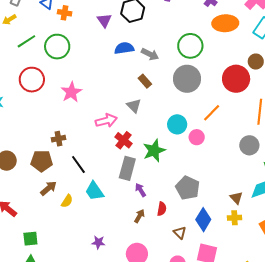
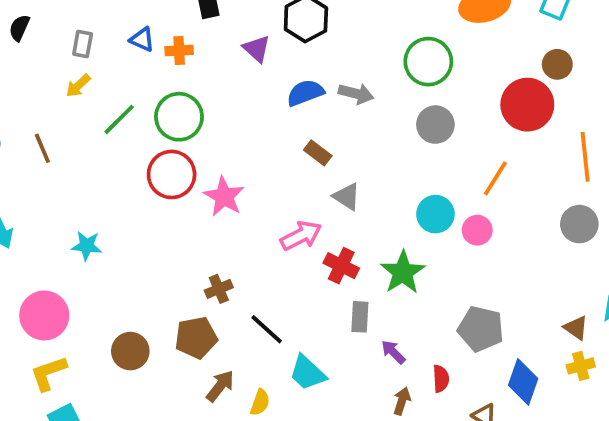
gray circle: (187, 79) -> (435, 125), size x0.7
red circle: (32, 80) -> (172, 174), moved
brown rectangle: (145, 81) -> (318, 153), moved
gray rectangle: (127, 168) -> (360, 317), size x0.7

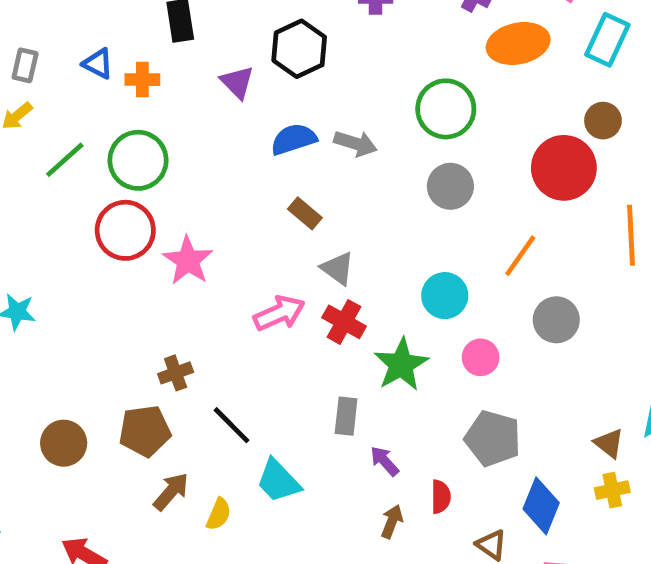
gray circle: (579, 224) -> (556, 320), moved
pink circle: (477, 230) -> (481, 357), moved
red cross: (341, 266) -> (344, 322), moved

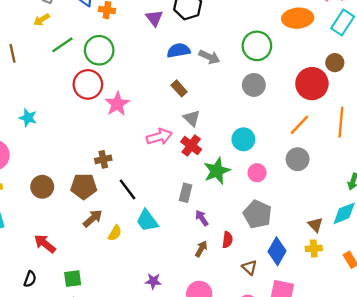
orange line: (520, 256) -> (299, 125), moved

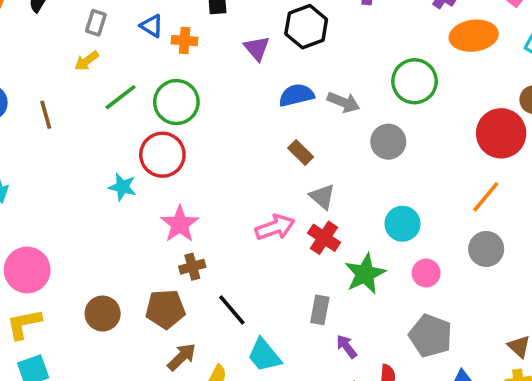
gray circle: (254, 85) -> (388, 142), moved
pink star: (117, 104) -> (180, 224), moved
cyan star: (28, 118) -> (122, 187), moved

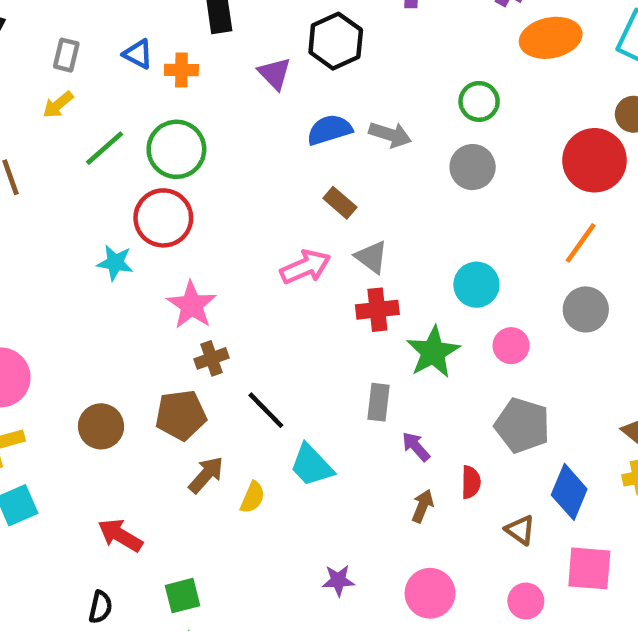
green circle: (414, 81) -> (479, 101), size x0.7
gray circle: (388, 142) -> (473, 167), moved
pink arrow: (275, 227) -> (305, 267), moved
red cross: (324, 238) -> (377, 310), turned -36

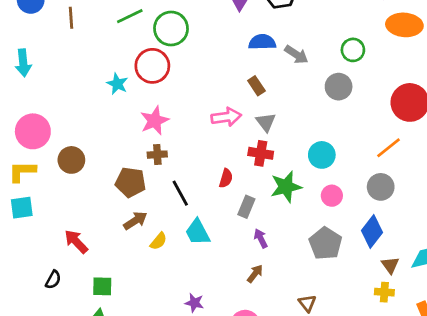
brown circle: (101, 426) -> (71, 160), moved
red semicircle: (471, 482) -> (226, 178), moved
blue diamond: (569, 492) -> (372, 232), moved

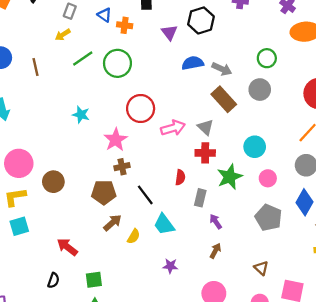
red circle: (152, 66) -> (141, 109), moved
brown rectangle: (256, 86) -> (224, 99), moved, size x1.6
purple star: (194, 303) -> (170, 266), moved

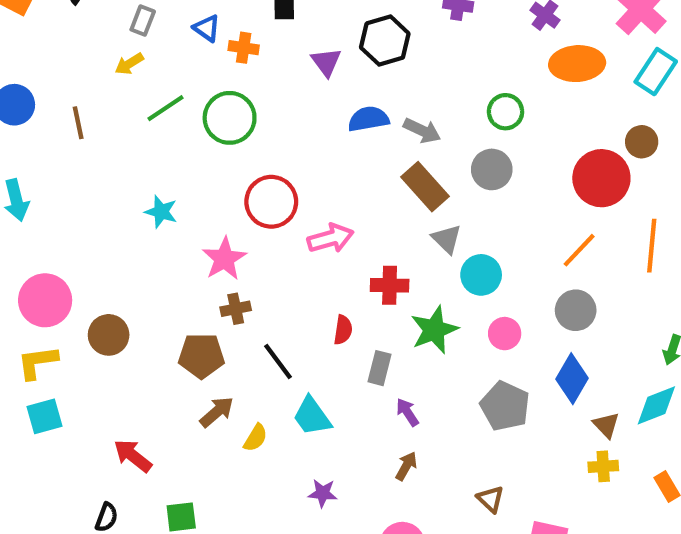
gray triangle: (205, 127) -> (447, 239), moved

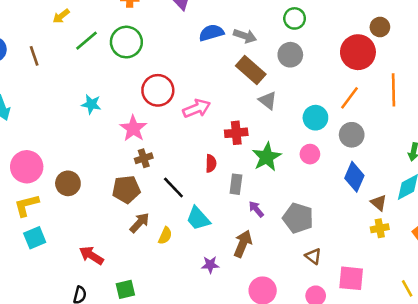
cyan circle: (481, 275) -> (315, 118), moved
gray pentagon: (505, 406) -> (298, 218), moved
brown arrow: (406, 466) -> (243, 244), moved, size x1.5

